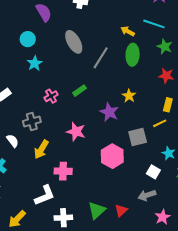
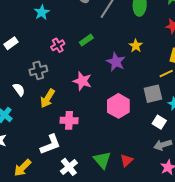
gray square: (138, 137) -> (153, 94), moved
gray arrow: (147, 195) -> (163, 145), moved
green triangle: (97, 210) -> (102, 160), turned -30
white cross: (63, 218) -> (69, 167), turned -36

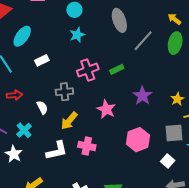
pink cross: (58, 45) -> (88, 70), size x1.5
yellow star: (136, 46) -> (177, 99), moved
white square: (159, 122) -> (168, 161), moved
white L-shape: (50, 144) -> (57, 151), moved

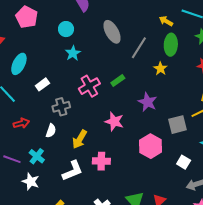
gray cross: (64, 92) -> (61, 107), moved
yellow star: (177, 99) -> (160, 69), moved
white semicircle: (42, 107) -> (51, 131), turned 56
gray square: (174, 133) -> (178, 125), moved

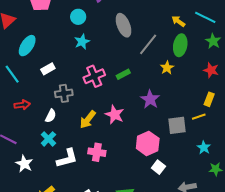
yellow arrow: (80, 139) -> (88, 120), moved
cyan cross: (37, 156) -> (48, 139), moved
white square: (184, 162) -> (158, 167), moved

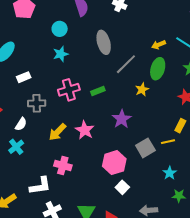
yellow arrow: (178, 21) -> (159, 45), turned -64
gray square: (177, 125) -> (145, 148), turned -30
white L-shape: (67, 158) -> (40, 186), moved

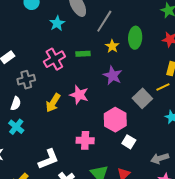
cyan star: (61, 54) -> (57, 23), moved
green ellipse: (158, 69) -> (135, 38), moved
yellow star: (142, 90) -> (112, 46), moved
green rectangle: (98, 91) -> (83, 54), turned 32
pink cross: (63, 166) -> (85, 140), moved

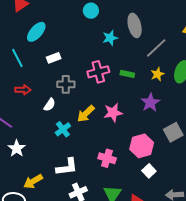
pink star: (79, 95) -> (113, 113), turned 30
cyan cross: (16, 127) -> (63, 129), moved

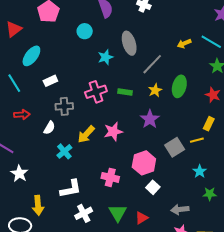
yellow arrow: (33, 181) -> (38, 205), turned -60

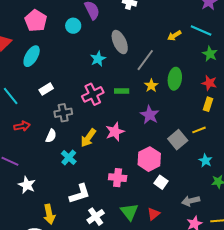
cyan circle: (85, 31) -> (73, 26), moved
cyan ellipse: (31, 56) -> (32, 56), moved
yellow rectangle: (209, 124) -> (208, 104), moved

